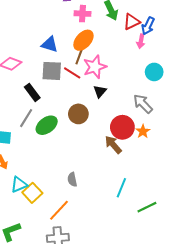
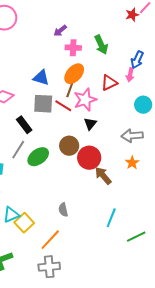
red triangle: (132, 22) -> (109, 83), moved
gray arrow: (143, 104) -> (132, 136), turned -50
red circle: (122, 127) -> (89, 158), moved

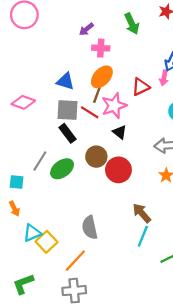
green arrow: (101, 45) -> (132, 24), moved
black triangle: (90, 124) -> (120, 132), turned -32
black rectangle: (24, 125) -> (68, 133), moved
brown arrow: (103, 176) -> (142, 213), moved
gray semicircle: (63, 210) -> (90, 227), size x1.5

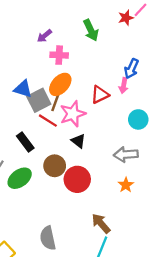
gray square: (68, 110) -> (39, 100), moved, turned -30

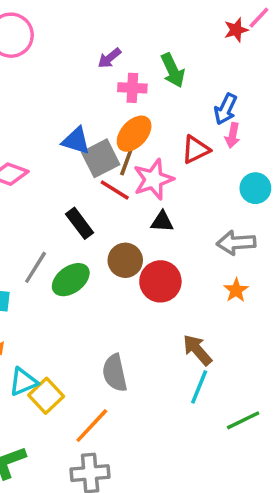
green arrow: (91, 30) -> (173, 70), moved
blue arrow: (131, 69) -> (226, 109), moved
black triangle: (78, 141) -> (162, 222), turned -35

